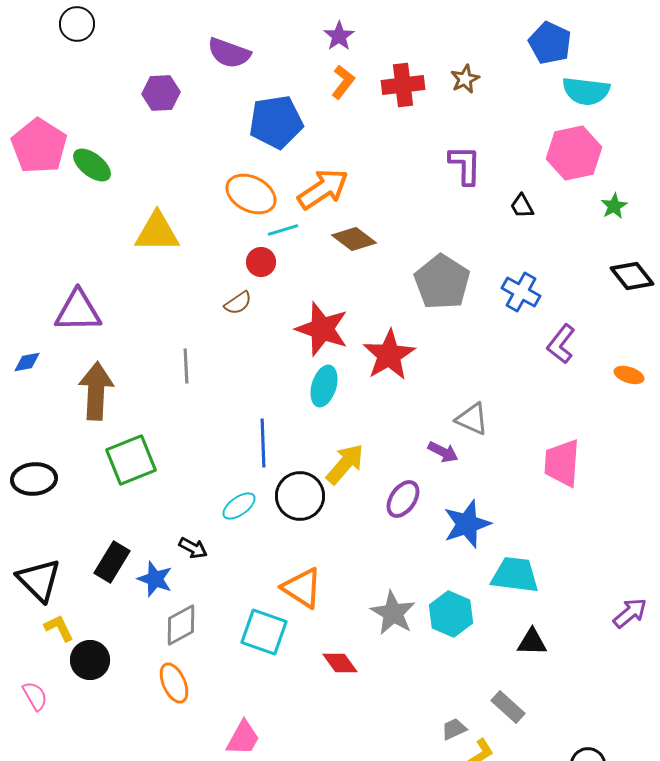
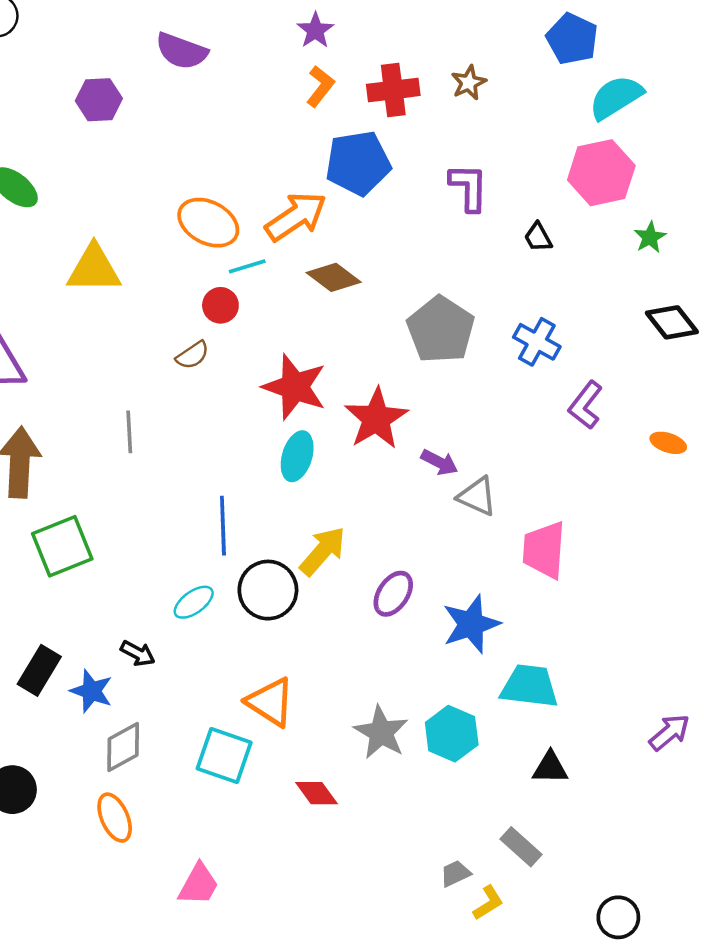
cyan semicircle: (586, 91) -> (616, 97), turned 141
blue pentagon: (276, 122) -> (358, 163), moved
purple arrow: (443, 452) -> (439, 462), moved
pink trapezoid: (562, 463) -> (544, 550), moved

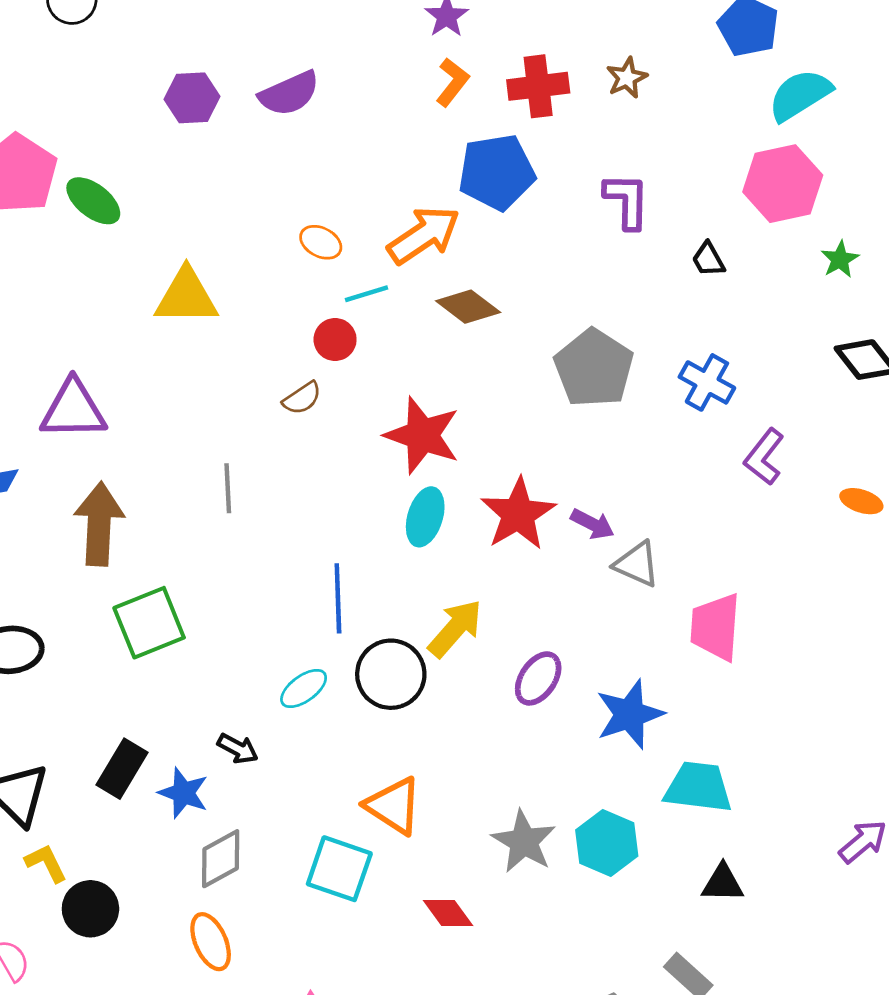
purple semicircle: (182, 51) -> (289, 93), moved, turned -44
orange ellipse: (208, 223) -> (321, 242), size x0.6
red star: (376, 418) -> (518, 514), moved

